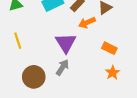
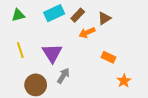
purple triangle: (66, 43) -> (52, 53), moved
orange star: (113, 73) -> (124, 81), moved

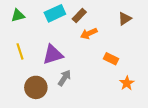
brown triangle: (104, 18) -> (125, 19), moved
purple triangle: (52, 53) -> (53, 55), turned 45

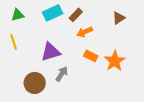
yellow line: (20, 51) -> (14, 42), moved
orange rectangle: (111, 59) -> (91, 56), moved
orange star: (127, 83) -> (115, 61), moved, size x1.5

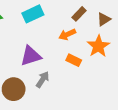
brown rectangle: (76, 15) -> (79, 14), moved
orange star: (115, 61) -> (98, 46), moved

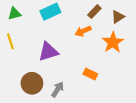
orange rectangle: (74, 60) -> (90, 74), moved
gray arrow: (43, 79) -> (58, 89), moved

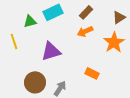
brown rectangle: (94, 12) -> (86, 12), moved
green triangle: (15, 14) -> (30, 21), moved

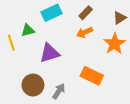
green triangle: (30, 21) -> (28, 30), moved
orange rectangle: (92, 73) -> (92, 76), size x1.5

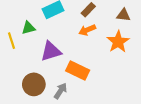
brown triangle: (120, 18) -> (123, 15), turned 40
orange rectangle: (92, 76) -> (78, 71), moved

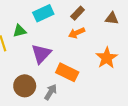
orange star: (118, 42) -> (107, 58), moved
purple triangle: (51, 51) -> (41, 54), turned -30

